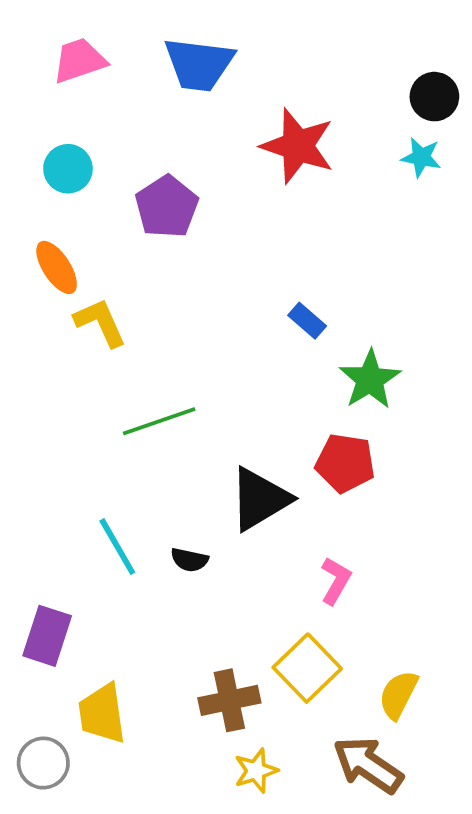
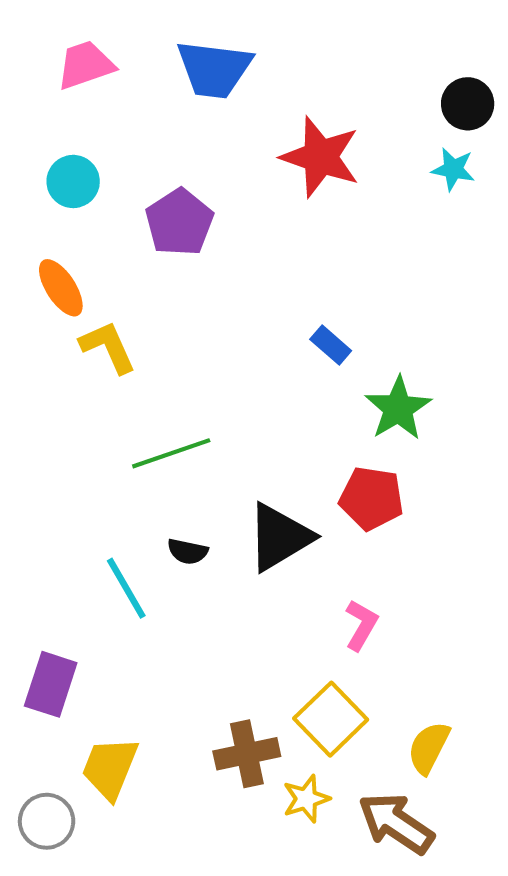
black semicircle: (189, 560) -> (188, 551), moved
yellow trapezoid: (102, 714) -> (110, 768), turned 30
yellow star: (256, 771) -> (306, 799), moved

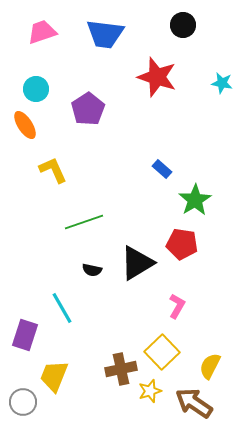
black circle: (468, 104) -> (183, 25), moved
orange ellipse: (61, 288) -> (25, 125), moved
cyan line: (126, 588) -> (62, 308), moved

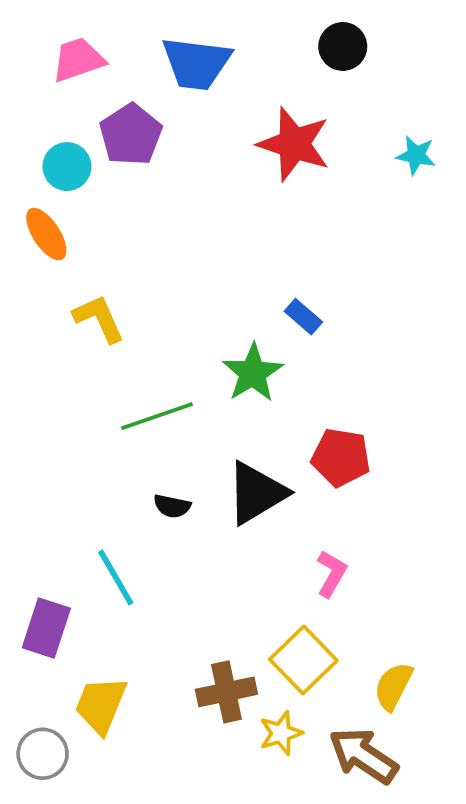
purple pentagon: (88, 109) -> (131, 135), moved
green star: (195, 200) -> (253, 373), moved

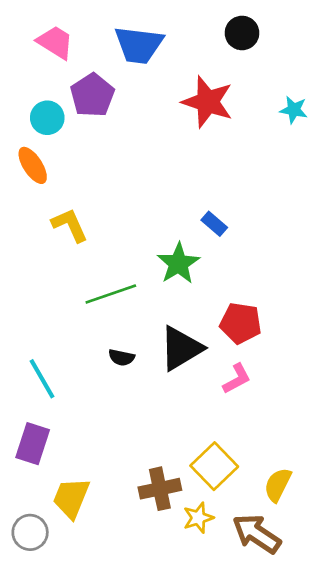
pink trapezoid: (78, 60) -> (55, 42), turned 51
pink L-shape: (331, 574) -> (237, 379), moved, turned 32
cyan line: (116, 577) -> (42, 379), moved

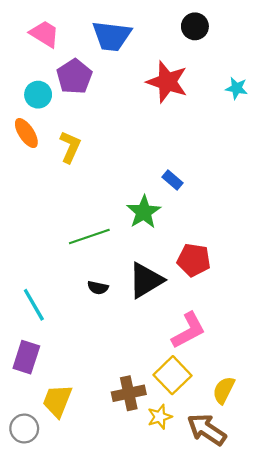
yellow L-shape: (70, 225) -> (70, 147), moved, turned 48
pink L-shape: (237, 379) -> (189, 330), moved, size x1.5

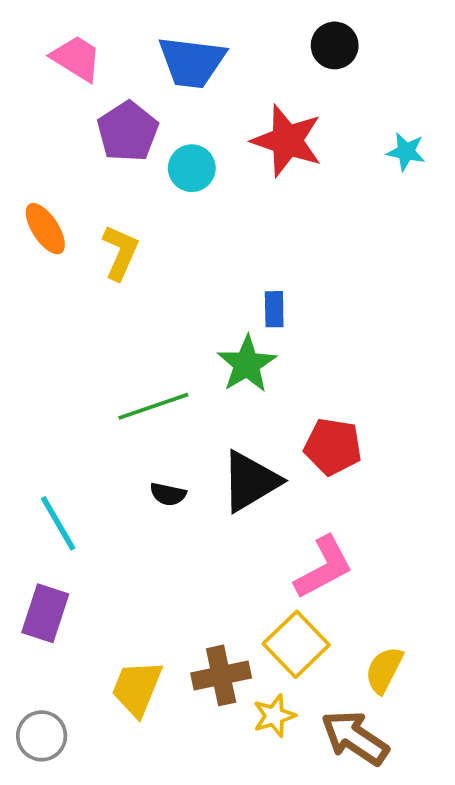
cyan circle: (38, 95) -> (192, 168), moved
blue rectangle: (173, 180) -> (274, 309), moved, turned 48
yellow trapezoid: (57, 401) -> (137, 688), moved

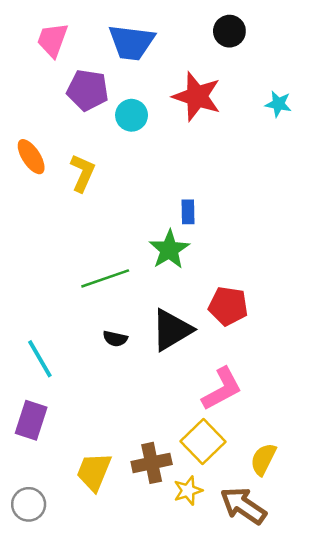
pink trapezoid: (76, 58) -> (52, 40), turned -102
purple pentagon: (128, 132) -> (88, 90), turned -30

